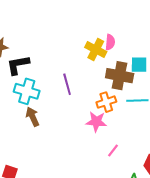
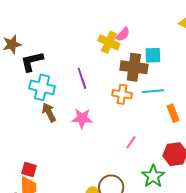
pink semicircle: (110, 42) -> (123, 34), turned 42
orange cross: (106, 102) -> (122, 94), turned 30
pink star: (96, 122) -> (82, 118), moved

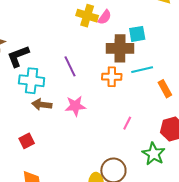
yellow cross: (109, 42) -> (87, 16), moved
brown arrow: (49, 112) -> (42, 105), turned -48
red square: (29, 169) -> (27, 141), moved, turned -35

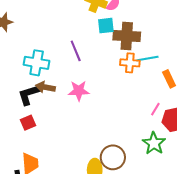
cyan square: (137, 34) -> (106, 26), moved
black L-shape: (18, 56) -> (29, 94), moved
orange cross: (112, 77) -> (130, 63), moved
pink line: (127, 123) -> (155, 109), moved

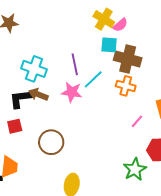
cyan line: (148, 58) -> (93, 79), moved, turned -45
pink star: (79, 91) -> (72, 92), moved
pink line: (155, 109) -> (137, 121), moved
brown circle: (113, 157) -> (51, 142), moved

